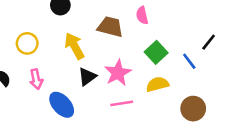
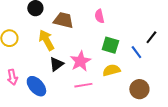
brown trapezoid: (110, 27) -> (63, 20), moved
green square: (156, 52) -> (110, 45), turned -30
pink arrow: (36, 79) -> (12, 77), moved

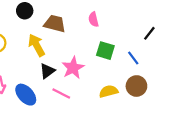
black line: (151, 37) -> (149, 33), moved
yellow semicircle: (111, 70) -> (109, 91), moved
pink line: (83, 85) -> (61, 94), moved, turned 36
brown circle: (139, 89) -> (136, 86), moved

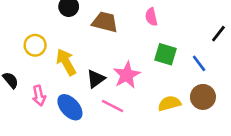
yellow arrow: (36, 45) -> (66, 62), moved

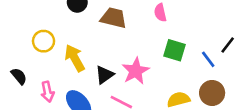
black line: (218, 34) -> (228, 45), moved

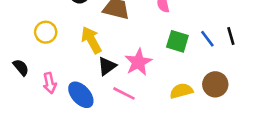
black line: (228, 45) -> (231, 36), turned -54
yellow arrow: (75, 58) -> (91, 40), moved
blue line: (208, 59) -> (207, 39), moved

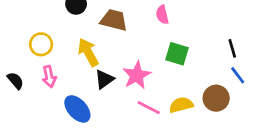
blue line: (207, 39) -> (238, 75), moved
pink arrow: (50, 83) -> (49, 77), moved
pink line: (124, 93) -> (149, 108), moved

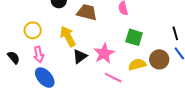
brown circle: (216, 98) -> (159, 59), moved
yellow semicircle: (181, 105) -> (137, 64), moved
blue ellipse: (77, 109) -> (45, 78), moved

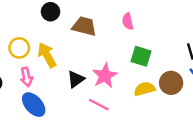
yellow arrow: (68, 36) -> (47, 55), moved
pink line: (113, 78) -> (99, 105), moved

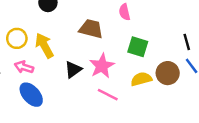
brown trapezoid: (84, 26) -> (91, 29), moved
pink arrow: (26, 77) -> (24, 67), turned 120
pink line: (99, 105) -> (108, 95), moved

